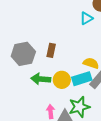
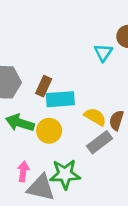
cyan triangle: (86, 18) -> (103, 53), turned -40
cyan rectangle: (82, 79) -> (60, 99), moved

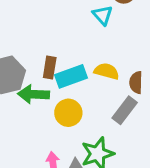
yellow semicircle: (95, 117) -> (107, 71), moved
green arrow: (20, 123) -> (34, 94), moved

